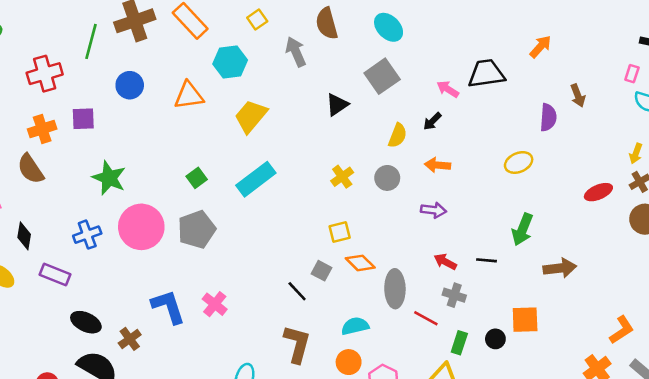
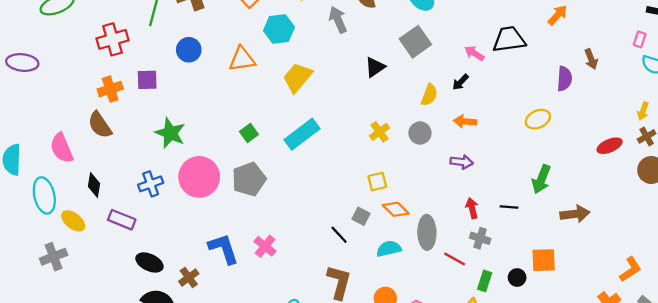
red arrow: (445, 262) -> (472, 208), turned 48
cyan semicircle: (355, 326) -> (389, 249), moved

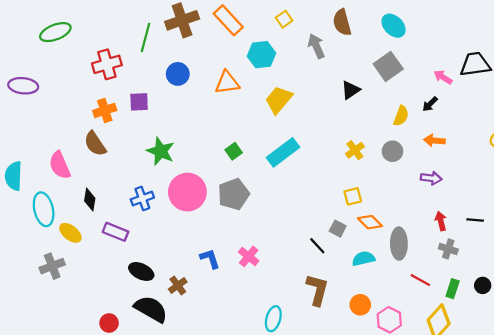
blue L-shape: (223, 249) -> (210, 259), size x0.7
red line: (455, 259) -> (420, 280), moved

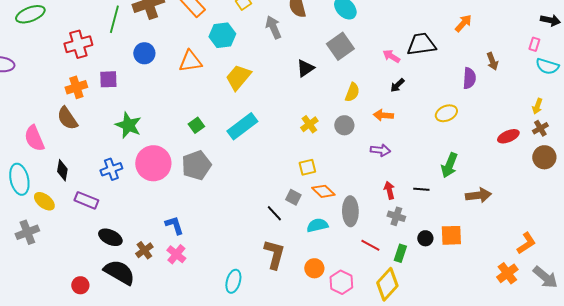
black arrow: (430, 104) -> (397, 85), moved
pink cross: (249, 256) -> (176, 254), moved
black circle: (483, 285) -> (425, 238), moved

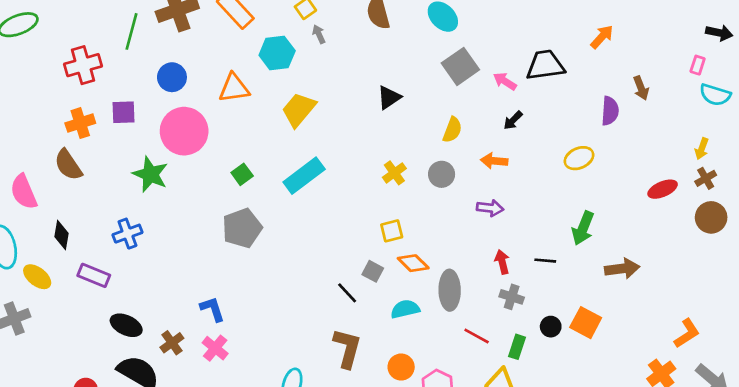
gray arrow: (273, 27) -> (319, 34), moved, size x0.6
gray square: (340, 46) -> (460, 66), moved
pink circle: (153, 163) -> (184, 131), moved
orange square: (451, 235) -> (586, 323), turned 30

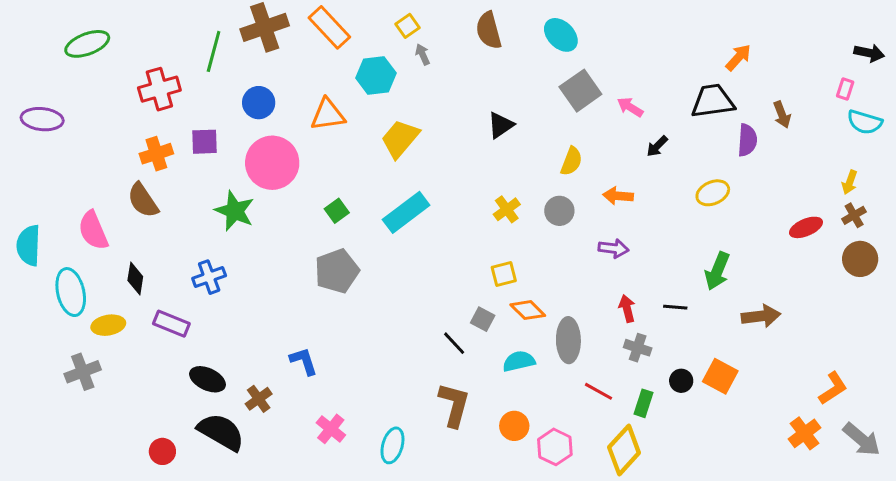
black trapezoid: (545, 65) -> (713, 101), moved
black arrow: (513, 120) -> (657, 146), moved
yellow ellipse: (37, 277) -> (108, 325), turned -48
pink cross: (215, 348) -> (331, 429), moved

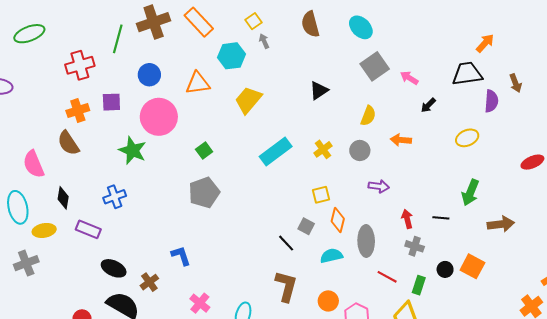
cyan rectangle: (406, 212) -> (276, 152), moved
purple arrow: (614, 248) -> (379, 186), moved
orange diamond: (528, 310) -> (338, 220), turned 60

